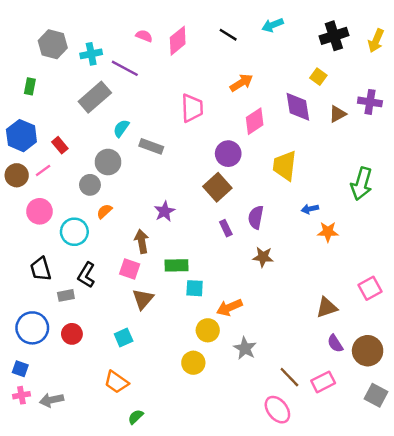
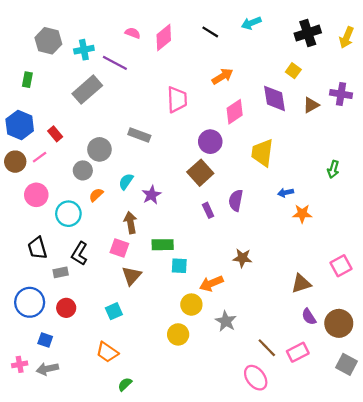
cyan semicircle: (121, 128) -> (126, 182), moved
green arrow: (362, 184) -> (333, 169), size x0.6
brown star: (263, 257) -> (242, 258), moved
blue square: (20, 369) -> (45, 340), moved

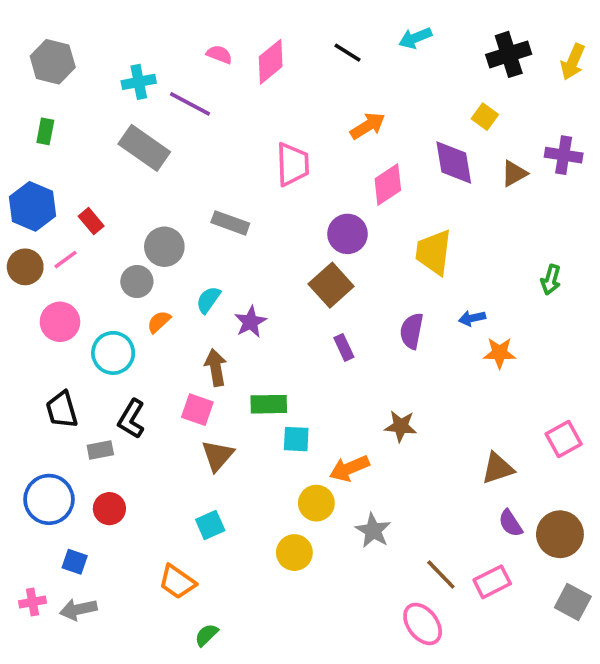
gray hexagon: (48, 41) -> (53, 62), moved
gray rectangle: (87, 90) -> (144, 148), turned 76
purple semicircle: (236, 200) -> (412, 331), moved
cyan square: (114, 311) -> (210, 525), moved

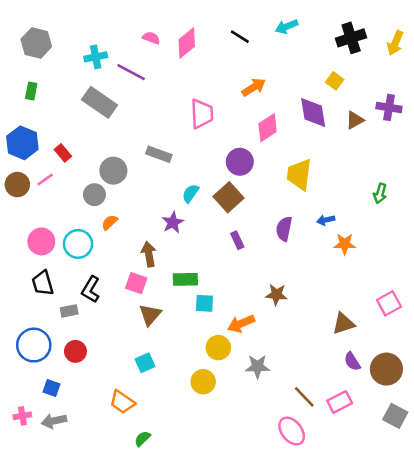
cyan semicircle: (208, 300) -> (190, 193), moved
pink circle: (60, 322) -> (41, 241), moved
gray star: (373, 531) -> (257, 367), turned -30

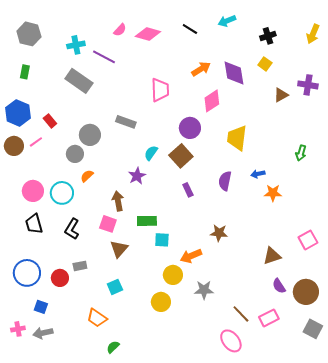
pink semicircle: (151, 38) -> (120, 30), turned 112
black cross: (351, 38) -> (268, 36), moved, size x0.7
pink diamond: (187, 43) -> (148, 34), turned 55
purple diamond: (313, 112) -> (234, 73), moved
gray rectangle: (69, 311) -> (80, 266), moved

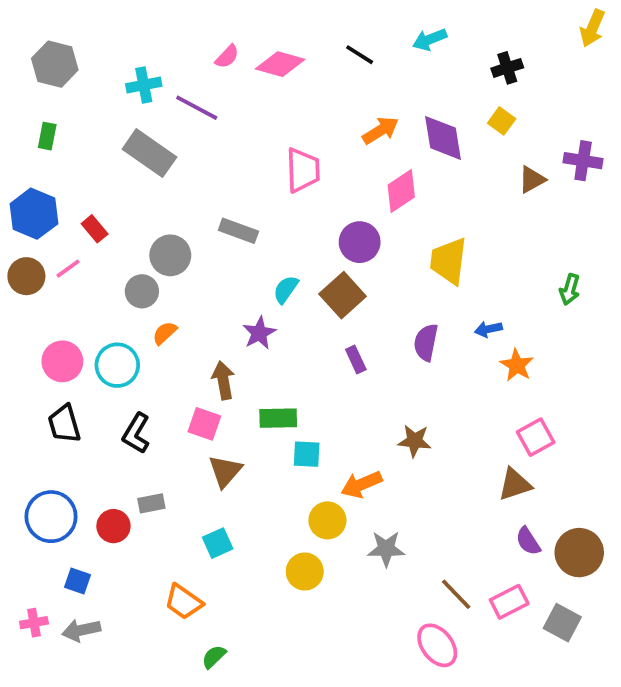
yellow arrow: (313, 34) -> (592, 28), moved
orange star: (273, 193) -> (517, 365), turned 30
pink square: (308, 240) -> (536, 437), moved
gray square: (313, 329) -> (562, 623), moved

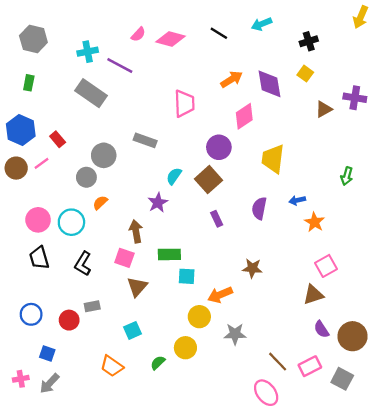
blue circle: (51, 517) -> (31, 314), size x0.7
gray arrow: (81, 630) -> (50, 383), turned -35
green semicircle: (214, 657) -> (158, 363), moved

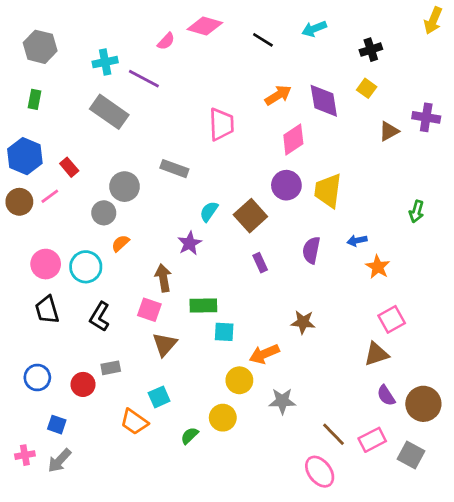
pink diamond: (170, 39) -> (205, 26), moved
purple circle: (219, 147) -> (286, 185), moved
orange trapezoid: (112, 366) -> (134, 422), moved

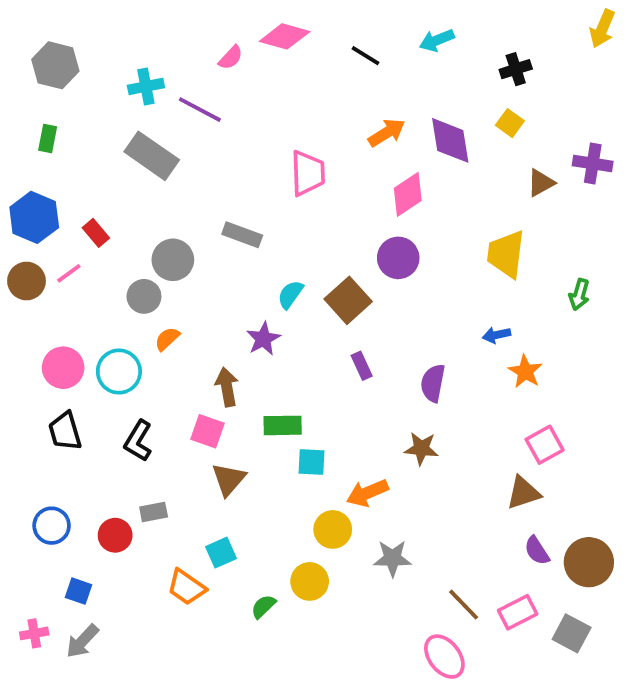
yellow trapezoid: (328, 191) -> (506, 254), moved
purple semicircle: (311, 250) -> (433, 383), moved

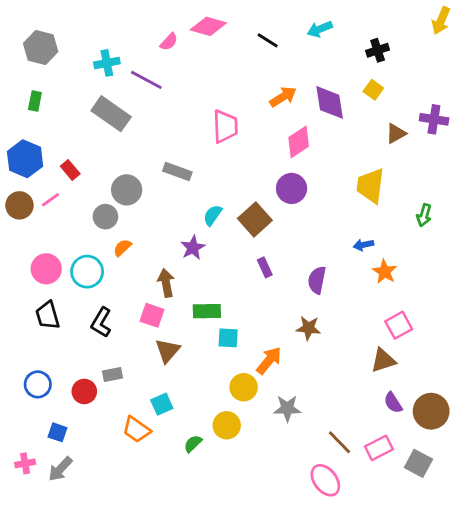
orange arrow: (367, 493) -> (269, 360), turned 152

